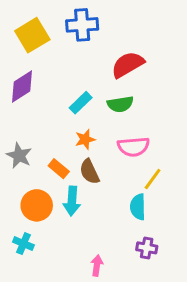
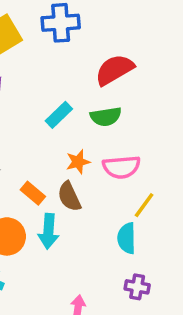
orange star: (85, 139) -> (78, 162), moved

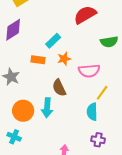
green semicircle: (106, 117) -> (109, 42), moved
orange star: (78, 162) -> (64, 59), moved
orange rectangle: (33, 193) -> (38, 60), moved, turned -32

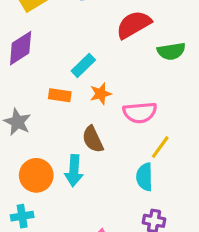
green semicircle: (109, 42) -> (171, 51), moved
cyan cross: (14, 137) -> (22, 216), turned -32

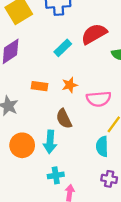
cyan rectangle: (83, 65) -> (63, 48), moved
cyan cross: (22, 216) -> (56, 175), moved

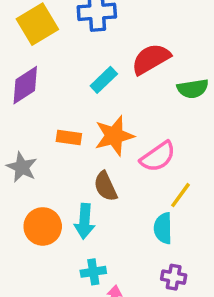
orange star: (70, 85) -> (114, 136), size x1.6
pink semicircle: (99, 99) -> (158, 157), turned -30

